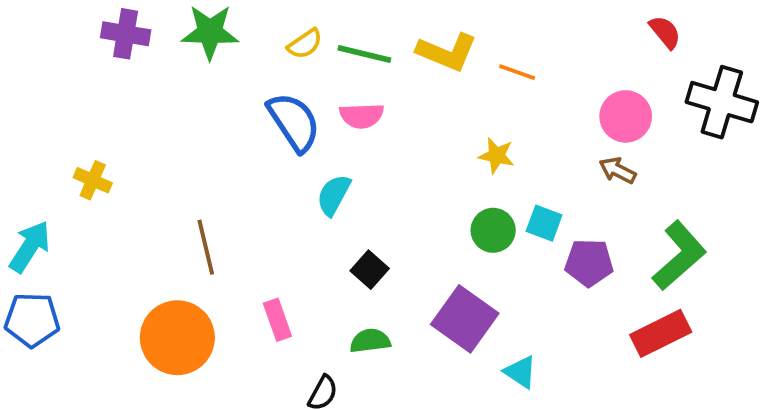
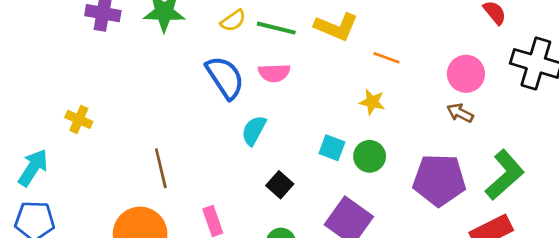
orange line: (517, 72) -> (386, 58), moved
cyan square: (544, 223) -> (332, 148), moved
purple pentagon: (589, 263) -> (439, 180), size x1.5

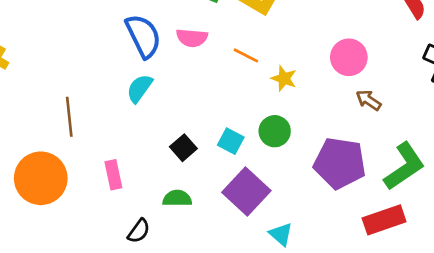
orange line: (386, 58) -> (246, 55), moved
pink circle: (466, 74) -> (349, 57), moved
cyan semicircle: (254, 130) -> (140, 88), moved
cyan square: (332, 148) -> (231, 141), moved

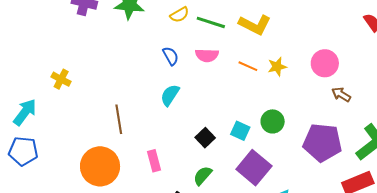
blue semicircle: (143, 36) -> (171, 56), size x0.6
yellow star: (284, 78) -> (277, 67), moved, turned -30
green semicircle: (177, 198) -> (203, 176), turned -45

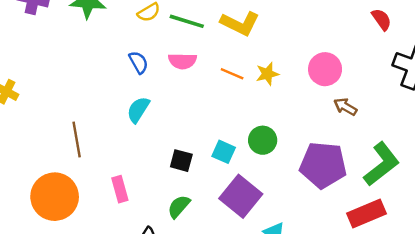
black square: (205, 138) -> (181, 161), turned -30

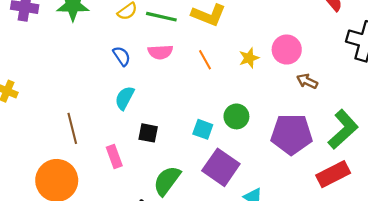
orange line: (232, 74) -> (205, 60), turned 42
yellow star: (267, 74) -> (249, 58), moved
black square: (181, 161) -> (148, 133), moved
pink rectangle: (120, 189) -> (114, 157), moved
green semicircle: (179, 206) -> (167, 181), size x1.4

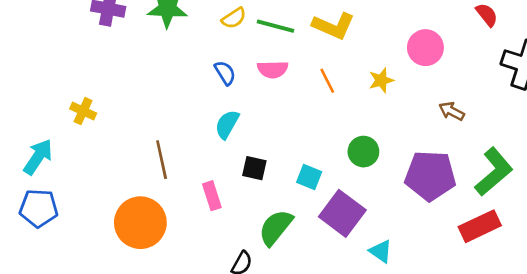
pink circle: (287, 50) -> (425, 48), moved
cyan square: (203, 129) -> (309, 177), moved

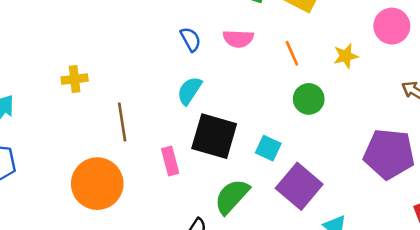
yellow cross: (83, 111) -> (75, 79), moved, turned -35
green circle: (363, 152) -> (309, 99), moved
black square: (254, 168) -> (214, 136), size x1.8

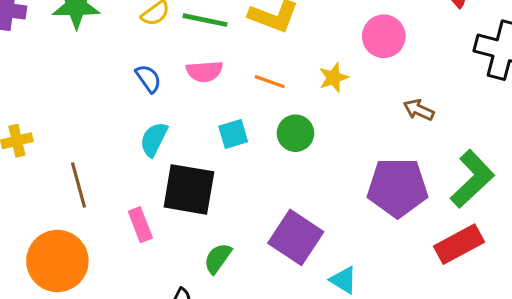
orange line: (292, 53) -> (270, 82), turned -40
cyan square: (268, 148) -> (233, 134), moved, turned -35
green semicircle: (232, 196) -> (218, 258), size x0.7

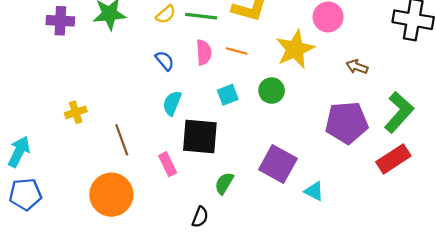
pink semicircle: (204, 71) -> (204, 52), turned -85
yellow star: (333, 78) -> (295, 49), size x1.8
orange line: (270, 82) -> (237, 51), moved

